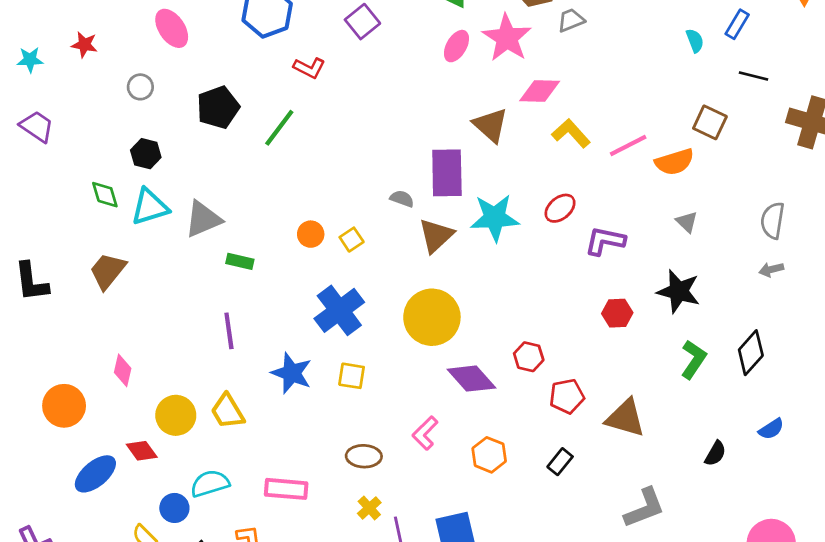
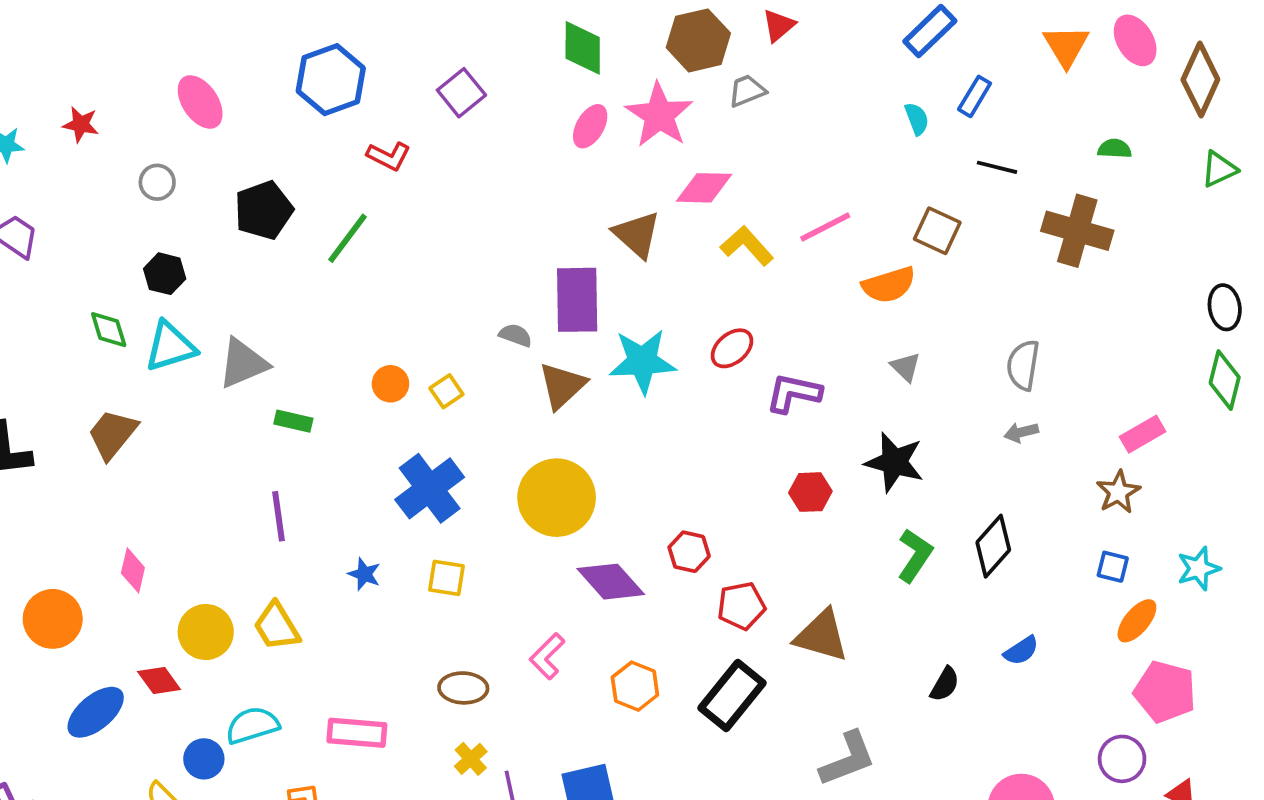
pink line: (628, 146) -> (825, 227), moved
blue star: (292, 373) -> (364, 574), size x0.6
black rectangle: (560, 462) -> (732, 695), size x1.8

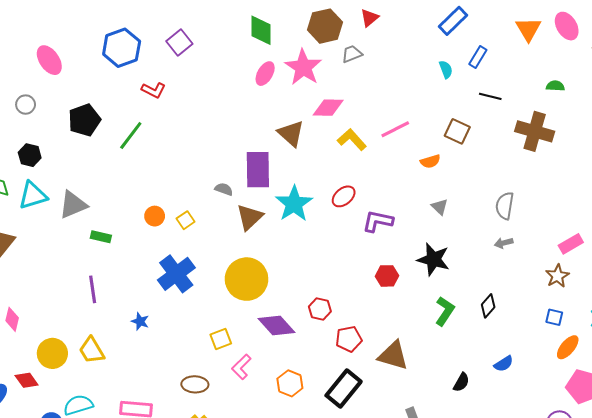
purple square: (461, 93) -> (179, 43), moved
orange semicircle: (889, 285) -> (430, 161), size x0.7
cyan star: (642, 361) -> (294, 204), turned -30
black diamond: (993, 546) -> (488, 306), size x0.7
yellow square: (446, 578) -> (221, 339), moved, turned -30

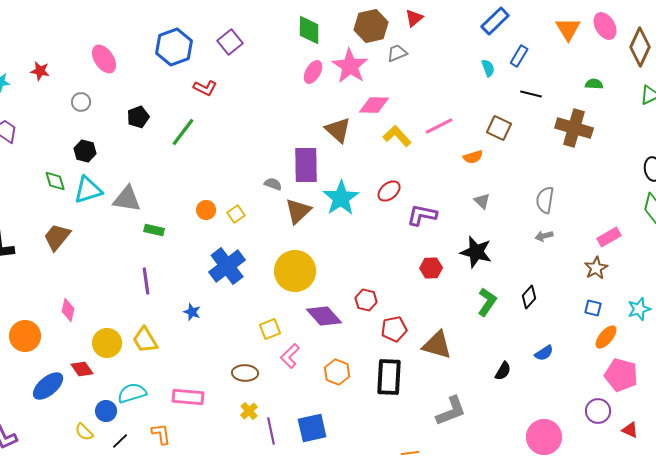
black pentagon: (84, 120) -> (138, 117), size x0.7
gray triangle: (73, 205) -> (127, 199), turned 32
black rectangle: (344, 389) -> (389, 377), turned -36

